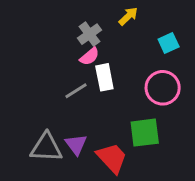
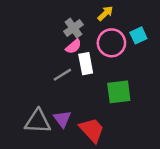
pink circle: (163, 88) -> (111, 43), moved
green square: (145, 133) -> (119, 92), moved

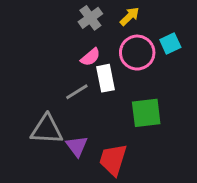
gray cross: (73, 28) -> (90, 18), moved
gray triangle: (38, 121) -> (47, 129), moved
red trapezoid: (92, 130) -> (113, 160), turned -120

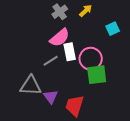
pink circle: (137, 53) -> (91, 59), moved
pink semicircle: (90, 57) -> (60, 38), size x1.5

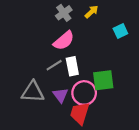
white rectangle: (70, 52) -> (72, 66), moved
pink circle: (91, 59) -> (84, 93), moved
purple triangle: (51, 97) -> (61, 95), moved

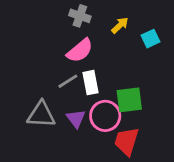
yellow arrow: (92, 12) -> (120, 25), moved
gray cross: (64, 13) -> (80, 16), turned -35
red trapezoid: (80, 113) -> (127, 141), moved

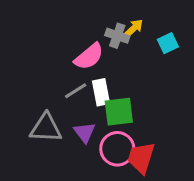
gray cross: (80, 16) -> (117, 36), moved
green square: (129, 100) -> (119, 112), moved
pink circle: (105, 116) -> (117, 149), moved

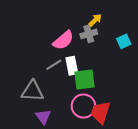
gray cross: (117, 36) -> (89, 34), moved, turned -35
cyan square: (168, 43) -> (124, 41), moved
purple triangle: (85, 132) -> (43, 117), moved

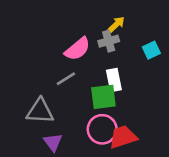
white rectangle: (72, 66) -> (114, 80), moved
red trapezoid: (100, 112) -> (123, 137), turned 55

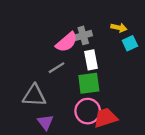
yellow arrow: (116, 24) -> (119, 28), moved, turned 56
gray cross: (109, 41) -> (83, 35), moved
white rectangle: (114, 80) -> (91, 60), moved

